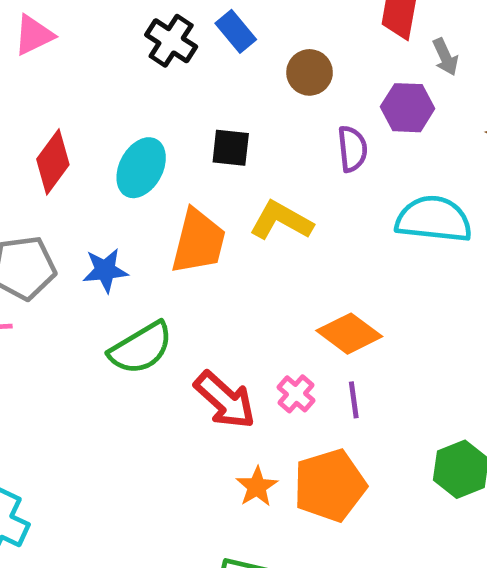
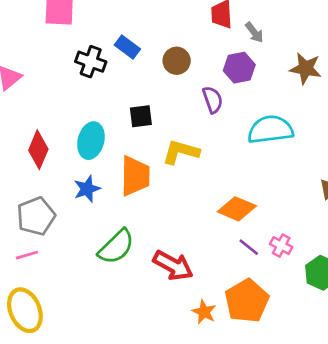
blue star: (105, 270) -> (87, 189), moved
pink cross: (296, 394) -> (281, 246), moved
purple line: (354, 400) -> (249, 247), turned -30

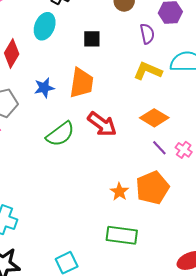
cyan ellipse: (91, 141) -> (45, 26), moved
yellow L-shape: (181, 152) -> (148, 71), moved
red arrow: (173, 265) -> (102, 124), moved

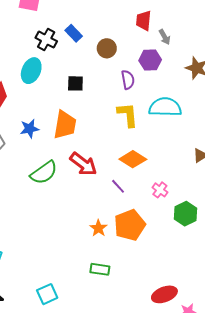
yellow L-shape: (148, 71) -> (128, 115), turned 60
purple line: (159, 148) -> (118, 186), moved
green rectangle: (122, 235) -> (100, 269), size x0.7

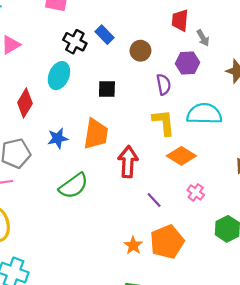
orange diamond: (133, 159) -> (181, 156), moved
red arrow: (83, 164) -> (128, 162), moved, turned -124
pink cross: (160, 190) -> (196, 192), moved

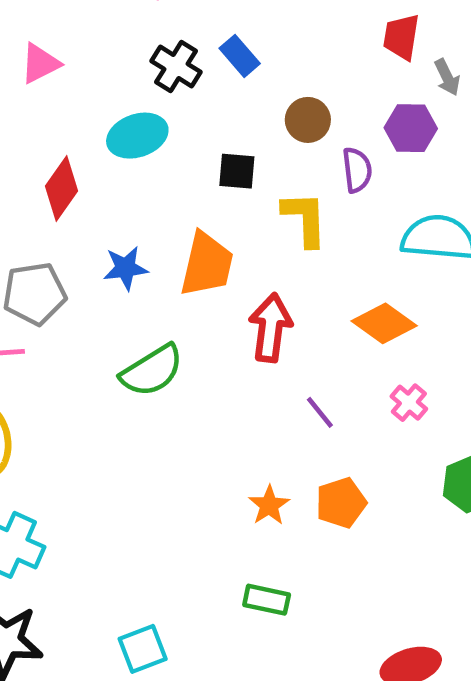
brown circle: (140, 51) -> (308, 120), moved
cyan ellipse: (59, 76) -> (137, 136), turned 44
yellow L-shape: (164, 122) -> (305, 219), moved
orange pentagon: (167, 242) -> (341, 503), size x0.7

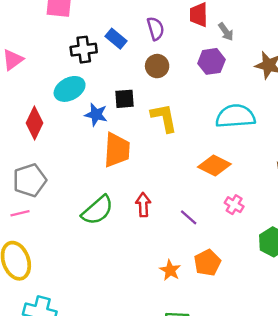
black cross: (176, 67) -> (84, 50), turned -30
purple semicircle: (357, 170) -> (156, 29), moved
blue star: (125, 268) -> (96, 115), moved, turned 30
red arrow: (270, 328) -> (143, 205), moved, size x0.7

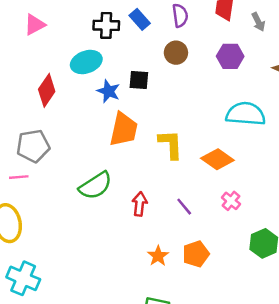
gray arrow: (226, 32) -> (258, 22), moved
yellow L-shape: (164, 118) -> (171, 144), moved
red arrow: (143, 205) -> (140, 204), moved

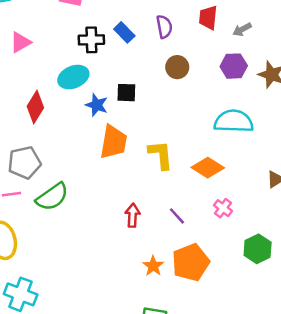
gray arrow: (258, 22) -> (242, 29), turned 90
brown circle: (176, 53) -> (177, 67), moved
purple hexagon: (230, 56) -> (234, 66), moved
green semicircle: (95, 186) -> (52, 197), moved
orange pentagon: (196, 254) -> (191, 262), size x1.4

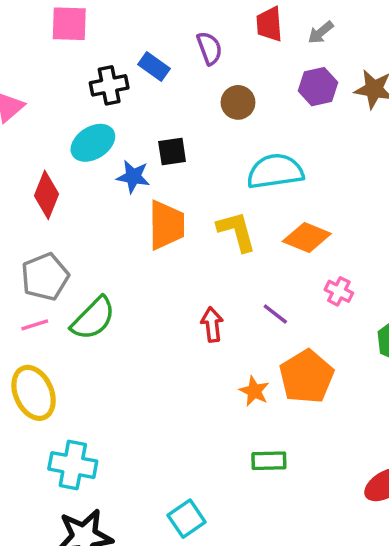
cyan semicircle: (234, 121) -> (275, 171), moved

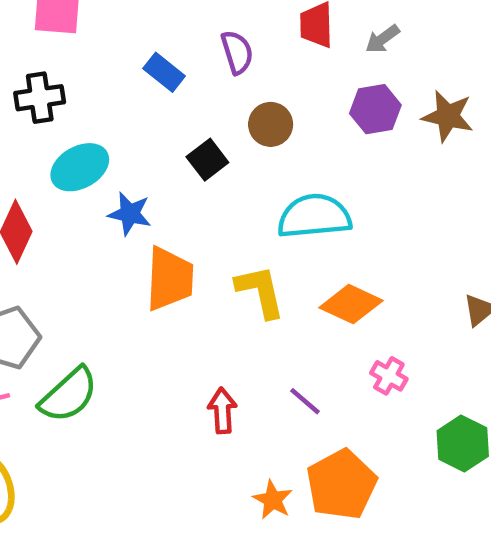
black cross: (109, 85) -> (40, 98), moved
black square: (172, 151) -> (207, 160), moved, turned -32

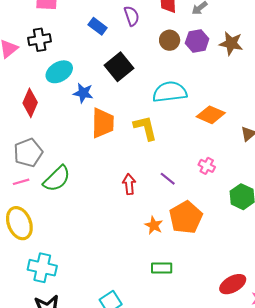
brown circle: (271, 124) -> (170, 40), moved
black square: (207, 160) -> (119, 67), size x1.5
orange diamond: (351, 304) -> (211, 115), moved

